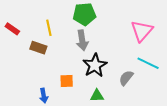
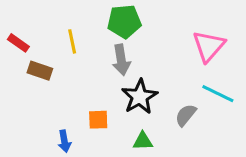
brown rectangle: (38, 48) -> (40, 71), moved

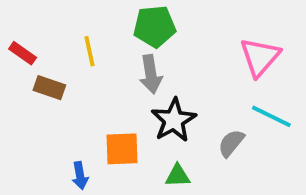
orange square: (98, 120) -> (122, 149), size x1.4

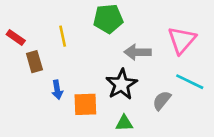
gray arrow: (151, 74) -> (138, 52), moved, turned 100
brown rectangle: (49, 88) -> (34, 62), turned 55
blue arrow: (80, 176) -> (57, 90), moved

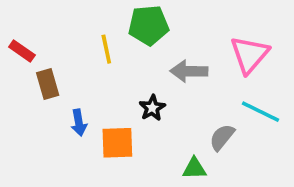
yellow line: (63, 36) -> (106, 49), moved
black star: (122, 84) -> (152, 108), moved, size x0.6
green triangle: (124, 123) -> (194, 168), moved

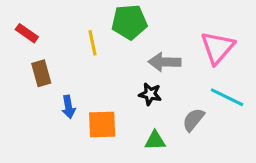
red rectangle: (22, 51) -> (27, 33), moved
black star: (152, 108) -> (150, 94), moved, turned -30
green triangle: (194, 168) -> (155, 141), moved

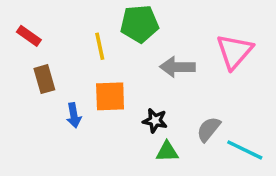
black star: (150, 94) -> (155, 121), moved
cyan line: (227, 97) -> (245, 150), moved
orange square: (102, 124) -> (110, 96), moved

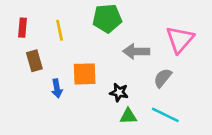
red rectangle: (29, 36) -> (22, 28), turned 60
yellow line: (100, 46) -> (60, 30), moved
gray semicircle: (209, 129) -> (163, 78), moved
cyan line: (245, 150) -> (165, 115), moved

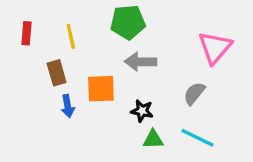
gray arrow: (136, 51) -> (140, 62), moved
brown rectangle: (34, 61) -> (57, 73), moved

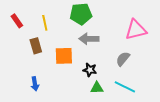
red rectangle: (26, 33) -> (17, 21), turned -40
pink triangle: (215, 47) -> (136, 30), turned 35
blue arrow: (68, 106) -> (35, 84), moved

